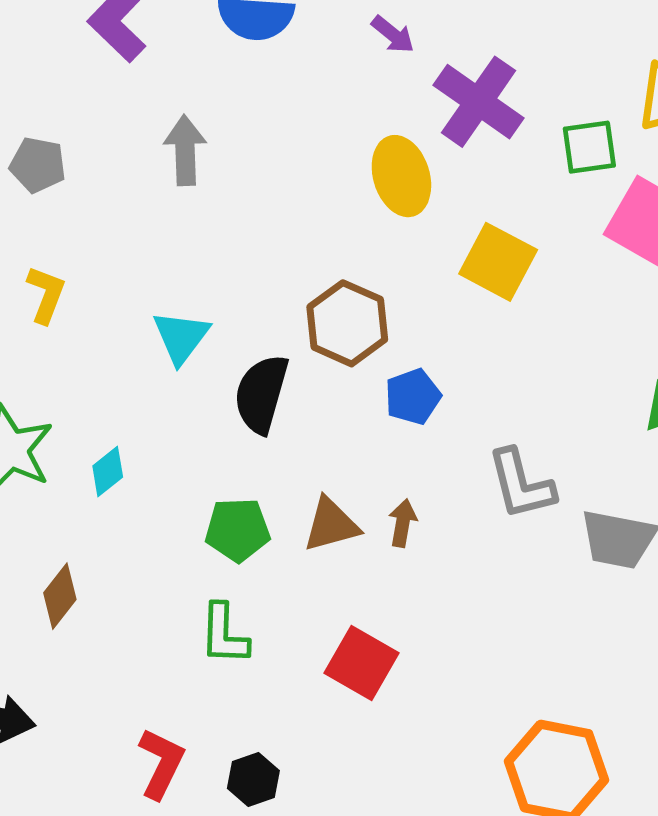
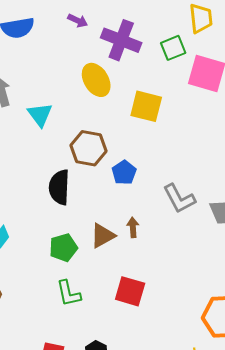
cyan triangle: (181, 337) -> (40, 115), moved

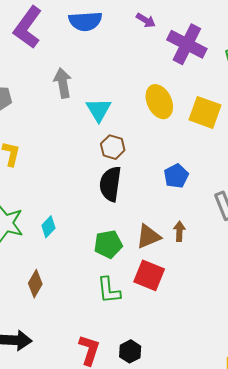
yellow ellipse: (96, 80) -> (159, 102), moved
brown hexagon: (88, 148) -> (113, 147), moved, size x0.7
red square: (130, 291) -> (149, 275), moved

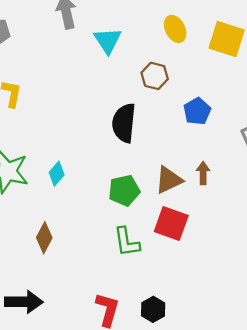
yellow ellipse: (159, 102) -> (175, 29), size x0.7
brown hexagon: (113, 147) -> (155, 76), moved

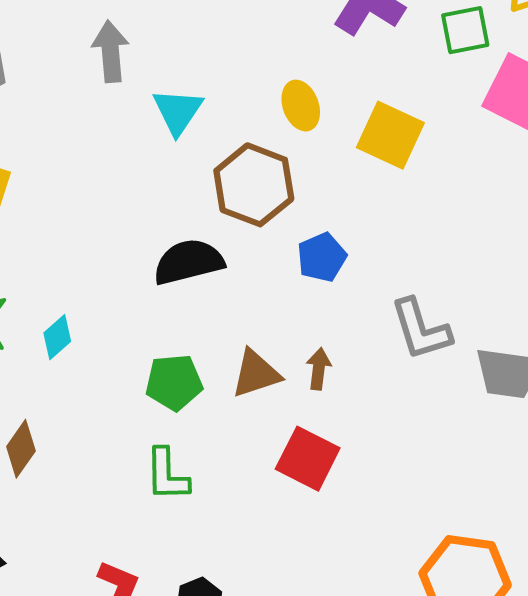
brown hexagon: (155, 76) -> (254, 185), size x1.6
black semicircle: (124, 123) -> (189, 262), turned 63
red square: (171, 223) -> (308, 459), moved

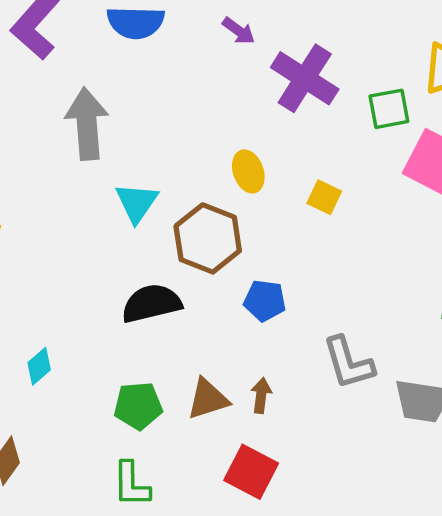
gray arrow: (110, 51) -> (87, 124), size x1.4
cyan triangle: (178, 111) -> (137, 203), moved
yellow square: (390, 135) -> (324, 197), size x0.6
blue pentagon: (322, 257) -> (265, 301), turned 30

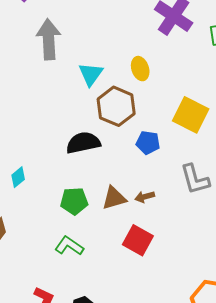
yellow square: (324, 197) -> (191, 115), moved, size x1.8
cyan triangle: (137, 203) -> (91, 74), moved
brown arrow: (261, 395) -> (145, 197), turned -114
green L-shape: (131, 484) -> (69, 246), turned 124

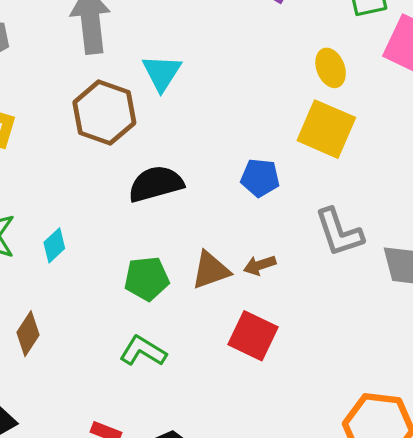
yellow ellipse: (140, 69) -> (331, 68), moved
brown hexagon: (116, 106) -> (104, 113), moved

